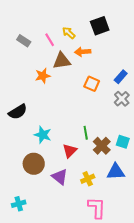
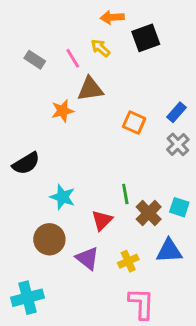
orange arrow: (83, 52) -> (112, 17), moved
cyan cross: (19, 204) -> (28, 298), size x1.5

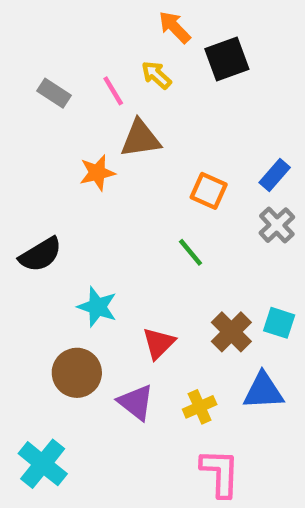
orange arrow: (112, 17) -> (175, 27), turned 50
green line: (125, 194) -> (190, 252), moved, turned -30
cyan cross: (28, 298) -> (43, 464), turned -36

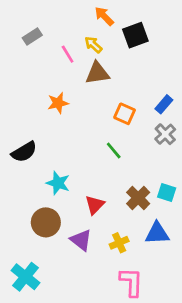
gray rectangle: (54, 93) -> (32, 37), moved, turned -66
brown triangle: (140, 139) -> (97, 73), moved

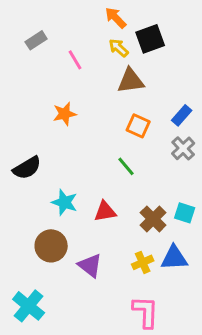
yellow arrow: (93, 45) -> (119, 48), moved
brown triangle: (97, 73) -> (131, 81), moved
red triangle: (95, 205) -> (105, 211), moved, turned 35
yellow cross: (119, 243) -> (143, 262), moved

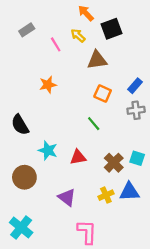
yellow arrow: (119, 48) -> (78, 35), moved
gray cross: (183, 148) -> (136, 110), turned 36
black semicircle: (27, 168) -> (20, 125), turned 90
brown circle: (51, 246) -> (24, 177), moved
pink L-shape: (146, 312) -> (87, 232), moved

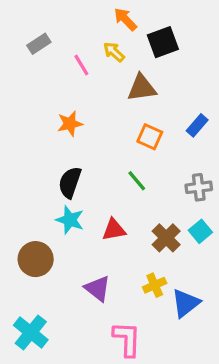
gray cross: (136, 110) -> (199, 187), moved
black semicircle: (20, 125) -> (70, 182), moved, turned 50
cyan square: (137, 158) -> (200, 231), turned 32
blue triangle: (129, 192) -> (186, 303), moved, turned -35

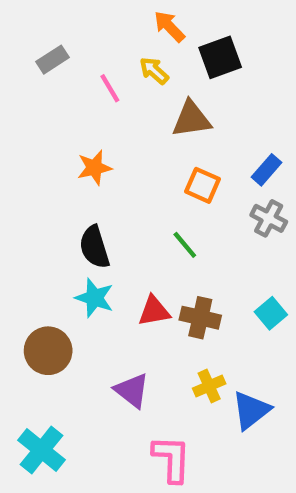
black semicircle: (70, 182) -> (94, 247), turned -36
gray cross: (199, 187) -> (269, 218), moved, turned 35
brown cross: (166, 238) -> (200, 318), moved, turned -32

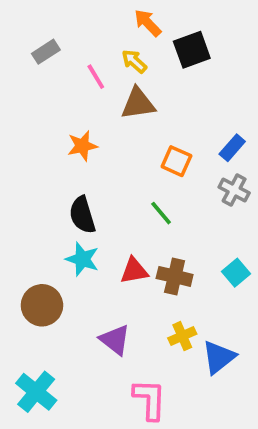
brown triangle: (191, 119) -> (138, 104), moved

